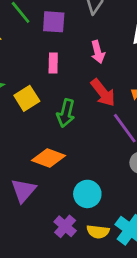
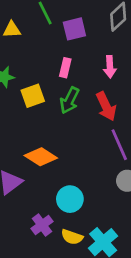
purple square: (54, 22) -> (74, 29), turned -30
green arrow: (66, 113) -> (70, 100), moved

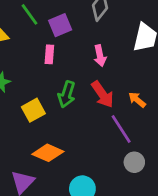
pink rectangle: (65, 68) -> (49, 54), moved
yellow square: (33, 96) -> (33, 110), moved

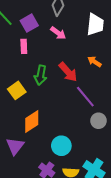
pink arrow: (100, 56) -> (58, 33), moved, turned -35
orange arrow: (137, 100) -> (95, 62), moved
orange diamond: (48, 153) -> (32, 122), turned -50

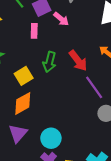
pink arrow: (58, 33) -> (61, 19), moved
orange diamond: (32, 122) -> (23, 103), moved
cyan circle: (61, 146) -> (51, 138), moved

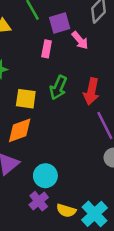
red arrow: (78, 61) -> (91, 91), turned 40
yellow square: (24, 76) -> (26, 99), turned 30

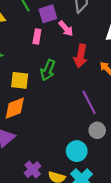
red arrow: (91, 91) -> (81, 56), moved
cyan circle: (45, 176) -> (77, 151), moved

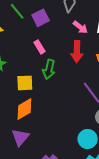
pink arrow: (66, 29) -> (80, 27), moved
pink rectangle: (37, 37) -> (39, 47), moved, turned -32

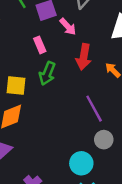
pink arrow: (80, 27) -> (68, 27), moved

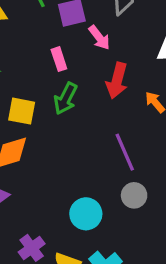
cyan circle: (81, 163) -> (86, 214), moved

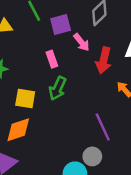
red arrow: (117, 81) -> (104, 60), moved
gray circle: (134, 195) -> (92, 156), moved

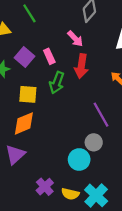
purple square: (61, 24) -> (25, 57), moved, turned -30
red arrow: (104, 60) -> (81, 66), moved

